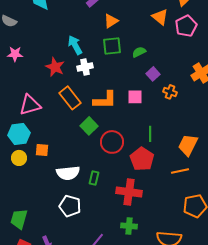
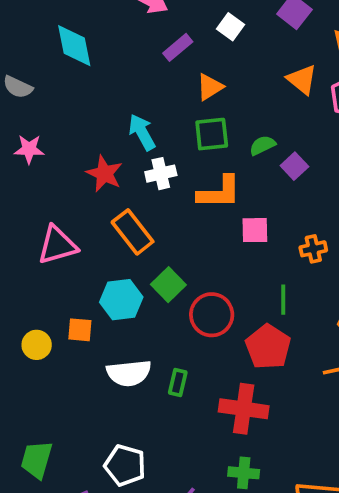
purple square: (153, 74) -> (294, 166), moved
orange cross: (170, 92) -> (313, 249), moved, turned -32
orange L-shape: (105, 100) -> (219, 192), moved
cyan hexagon: (19, 134) -> (121, 300), moved
white pentagon: (70, 206) -> (125, 465), moved

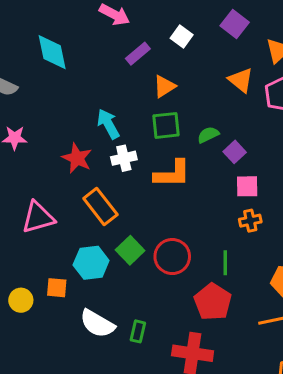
pink square: (255, 230) -> (247, 186), moved
red circle: (212, 315) -> (172, 257), moved
white semicircle: (129, 373) -> (97, 324), turned 36

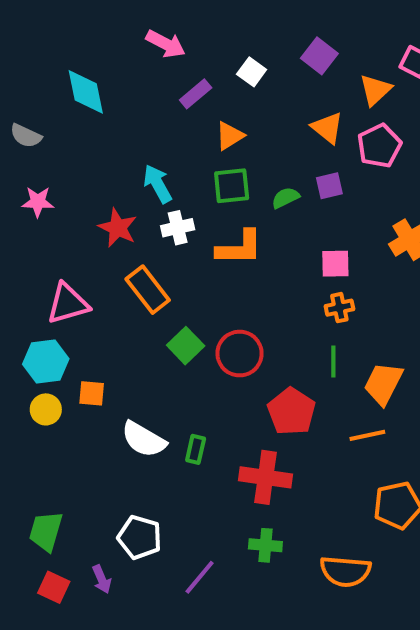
purple square: (235, 152) -> (329, 186), moved, turned 30
cyan hexagon: (91, 263) -> (46, 362), moved
green line: (225, 263) -> (333, 362), moved

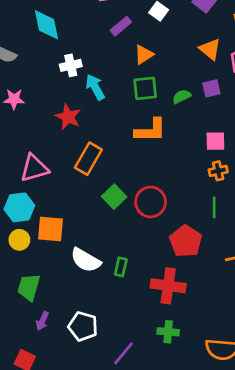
white cross: (178, 228) -> (71, 65), moved
orange rectangle: (148, 290) -> (88, 159), turned 68
orange square: (92, 393) -> (50, 229), size x1.5
green trapezoid: (46, 531) -> (29, 287), moved
purple arrow: (102, 579) -> (42, 321), moved, turned 48

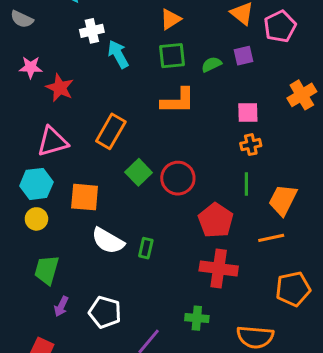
red star: (68, 117) -> (60, 88), moved
orange square: (50, 229) -> (85, 197), moved
red cross: (168, 286) -> (219, 269), moved

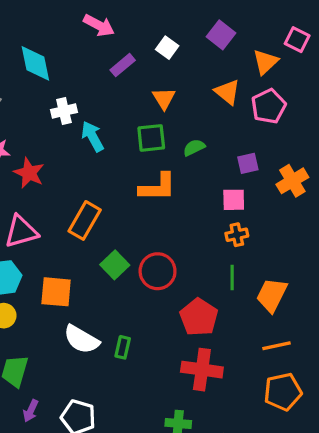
orange triangle: (171, 19) -> (164, 98), moved, turned -30
purple square: (244, 56) -> (248, 163), moved
orange line: (271, 238) -> (277, 346), moved

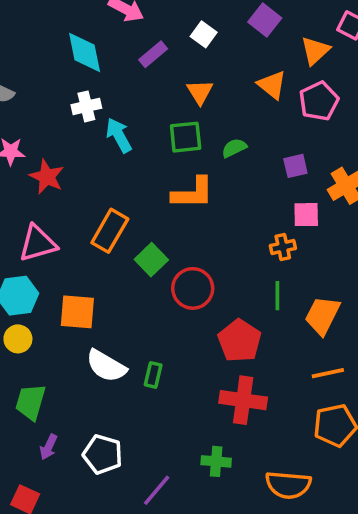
cyan diamond: (35, 63) -> (85, 52), moved
pink square: (234, 200) -> (306, 215), moved
green square: (115, 265) -> (151, 260), moved

